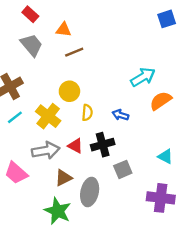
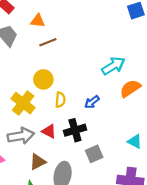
blue arrow: (120, 115) -> (92, 102), turned -56

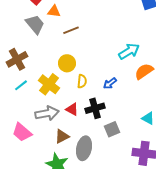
orange triangle: (38, 21) -> (54, 11), moved

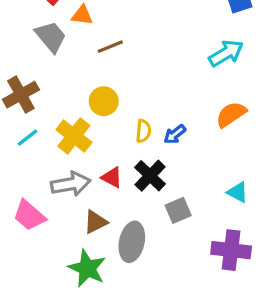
cyan arrow: (129, 51) -> (226, 53), moved
yellow semicircle: (82, 81) -> (143, 131), moved
black cross: (95, 108) -> (150, 176), turned -30

